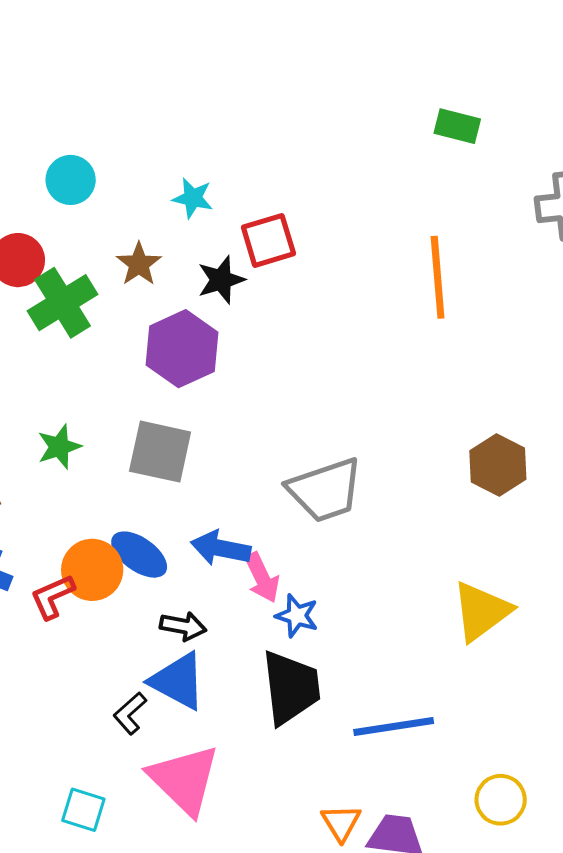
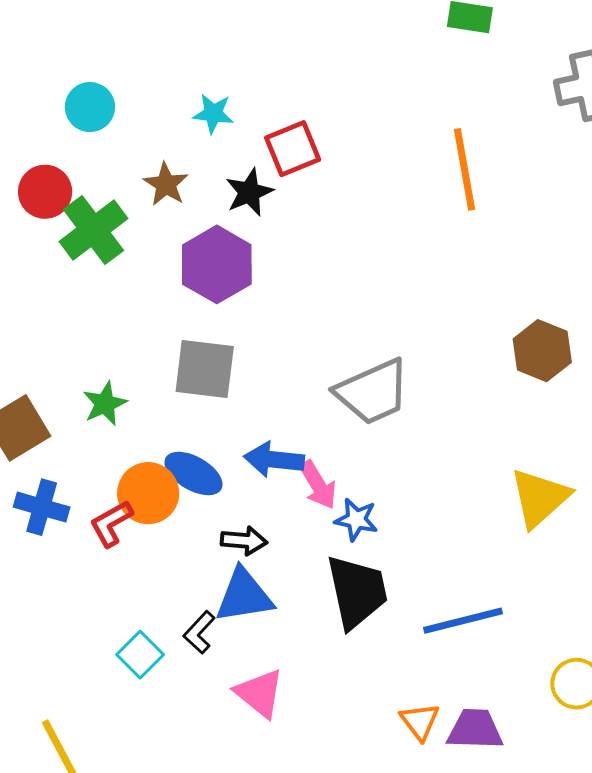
green star: (59, 447) -> (105, 404), moved
blue triangle: (178, 681) -> (244, 596), turned -32
pink triangle: (184, 779) -> (260, 693), size x0.7
cyan square: (83, 810) -> (140, 655), moved, turned 33

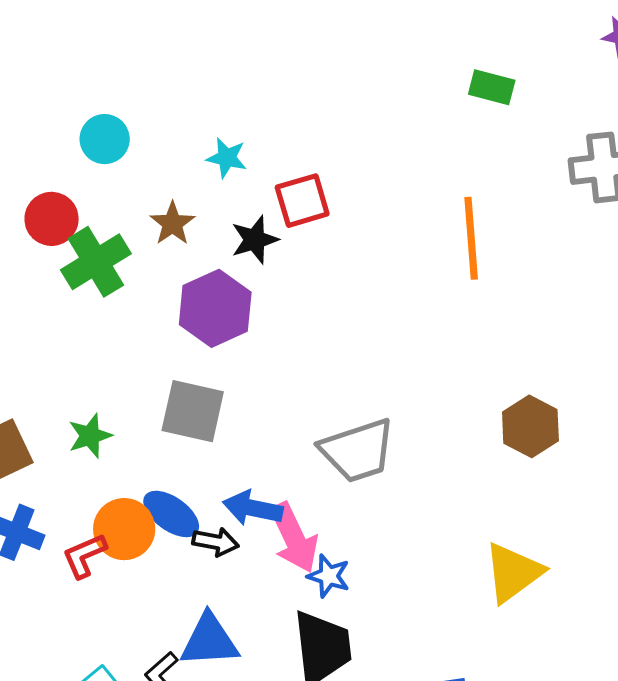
pink arrow: (318, 485) -> (294, 538), size x1.4
black arrow: (244, 541) -> (216, 542), moved

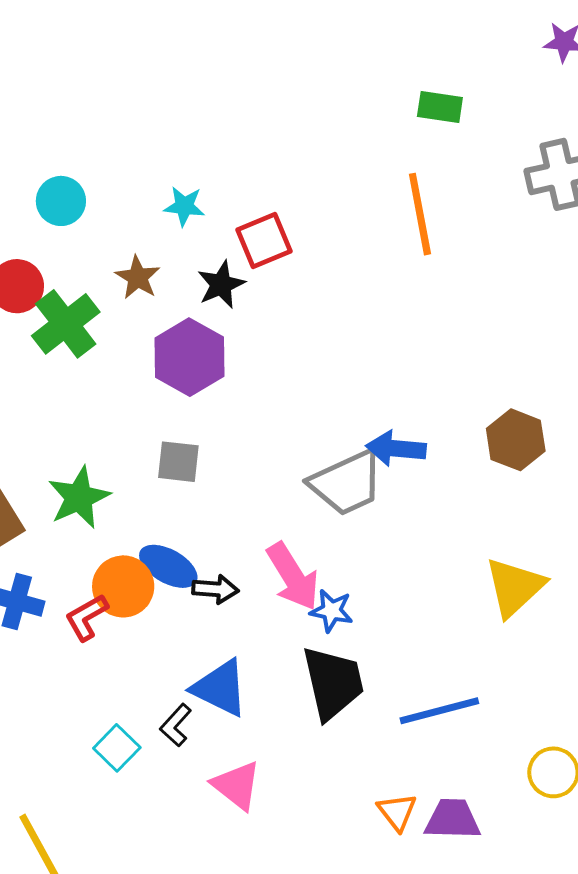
orange line: (471, 238) -> (420, 214), moved
gray square: (193, 411) -> (178, 462), size x0.7
green star: (90, 436) -> (79, 497), size x1.4
blue arrow: (253, 508) -> (396, 448), moved
blue triangle: (209, 641) -> (220, 688), turned 36

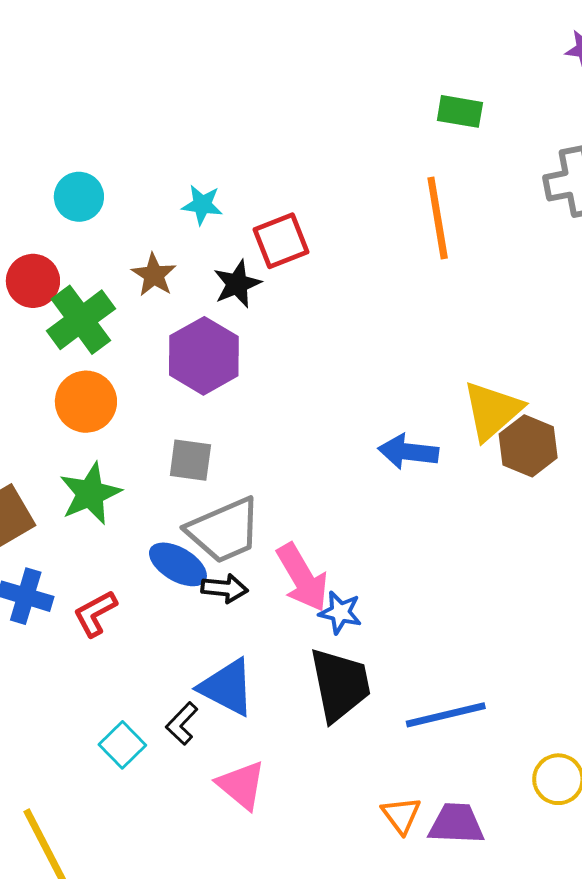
gray trapezoid: (347, 483) -> (224, 530), moved
orange circle: (123, 586) -> (86, 402), moved
yellow triangle: (515, 587) -> (492, 411), moved

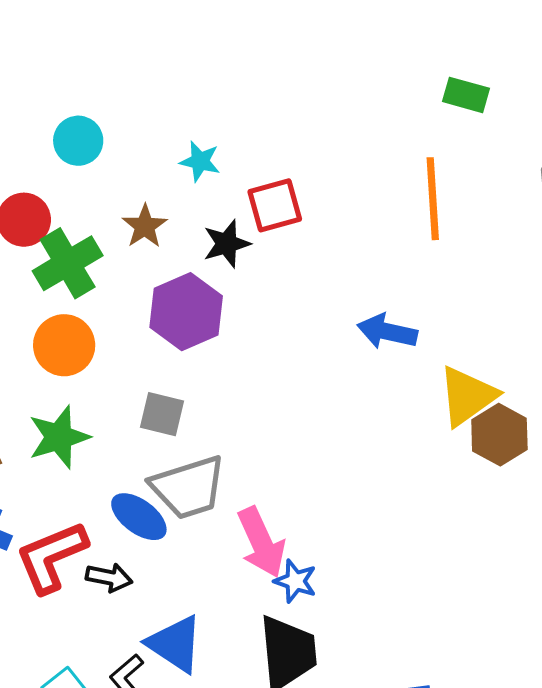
blue arrow: (408, 452) -> (387, 332), moved
black arrow: (225, 588) -> (109, 577), moved
red L-shape: (95, 613) -> (51, 557), size x1.6

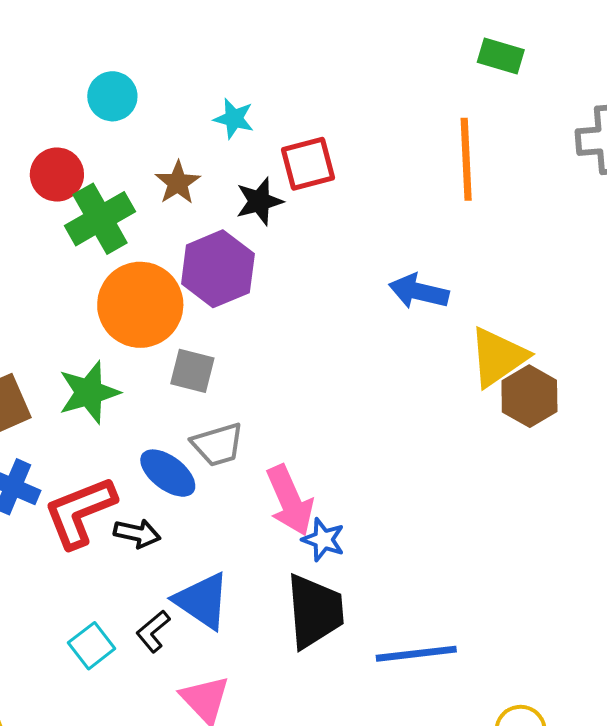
orange circle: (64, 345) -> (140, 305), moved, size x1.4
gray trapezoid: (188, 487) -> (218, 445), size x0.7

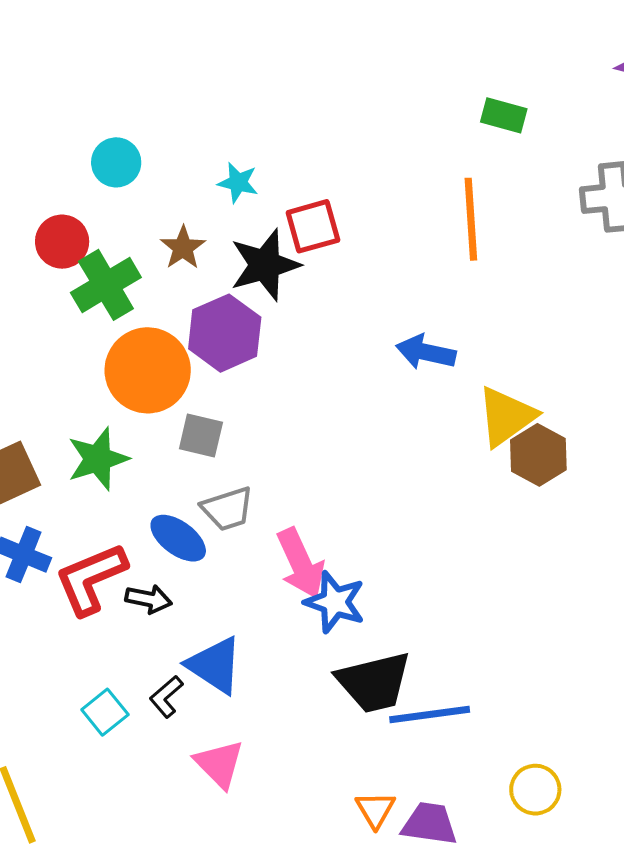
black star: (259, 201) -> (265, 265), size x1.5
blue star: (323, 540) -> (335, 602), size x1.4
black trapezoid: (315, 611) -> (374, 682), moved, turned 82

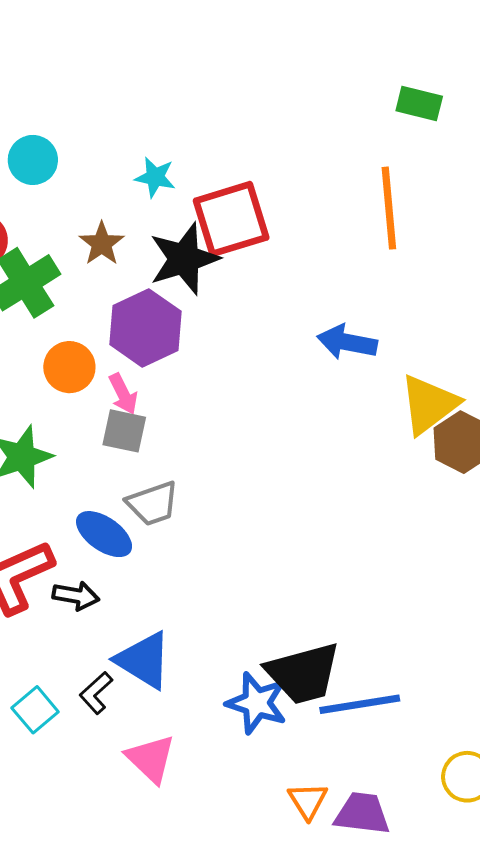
red square: (313, 226) -> (231, 219), size x1.4
orange circle: (148, 370) -> (69, 367), size x0.6
pink arrow: (301, 563) -> (123, 394), moved, size x0.6
blue star: (335, 602) -> (257, 703), moved

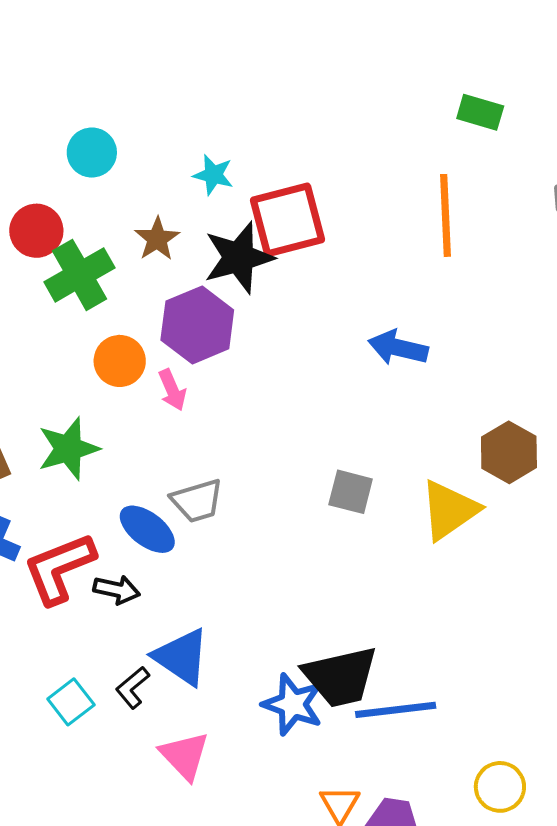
yellow triangle: (429, 404) -> (449, 510), moved
gray square: (124, 431) -> (351, 492), moved

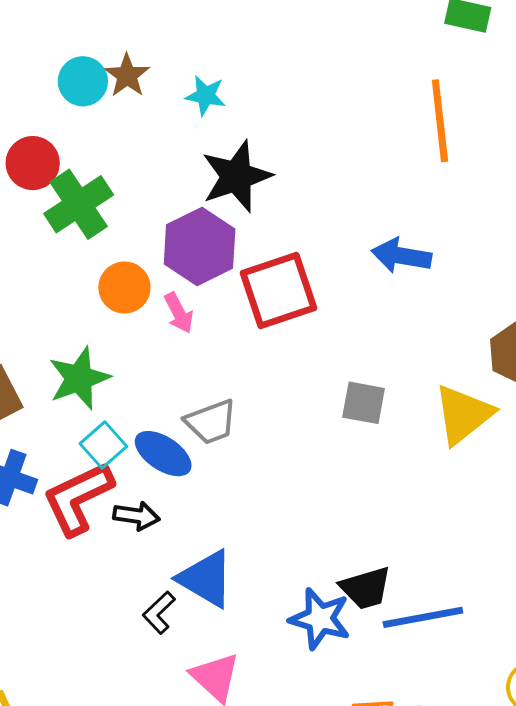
red square: (287, 220) -> (278, 291), moved
brown star: (157, 239) -> (127, 75), moved
black trapezoid: (340, 677) -> (366, 588), size x0.7
cyan square: (71, 702) -> (103, 445), moved

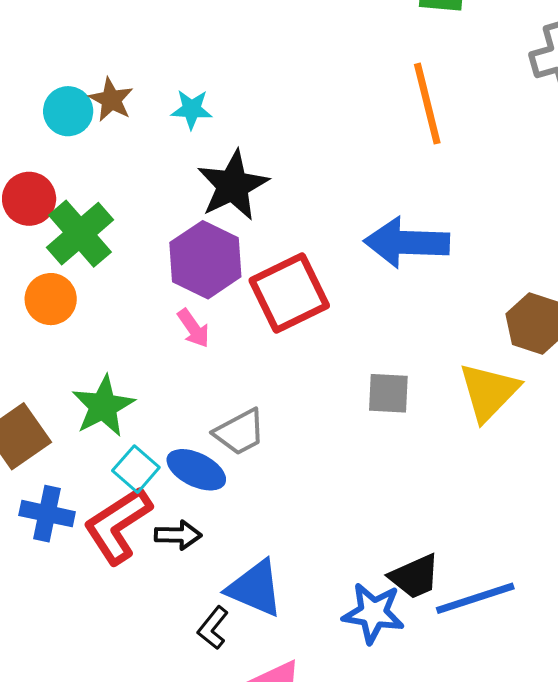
blue arrow: (401, 256) -> (407, 243), size x1.4
orange circle: (124, 287) -> (51, 299), moved

